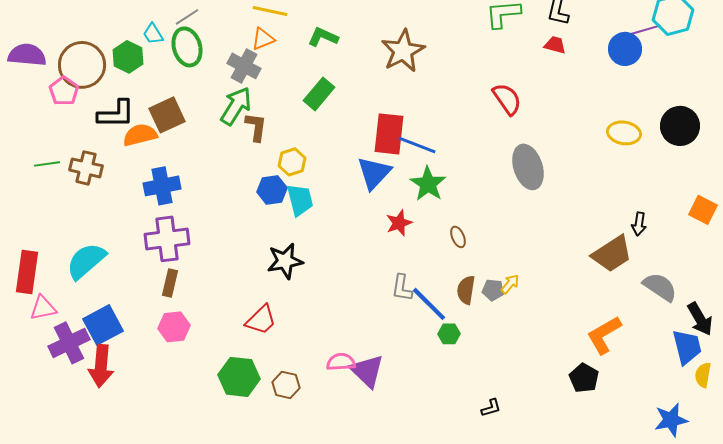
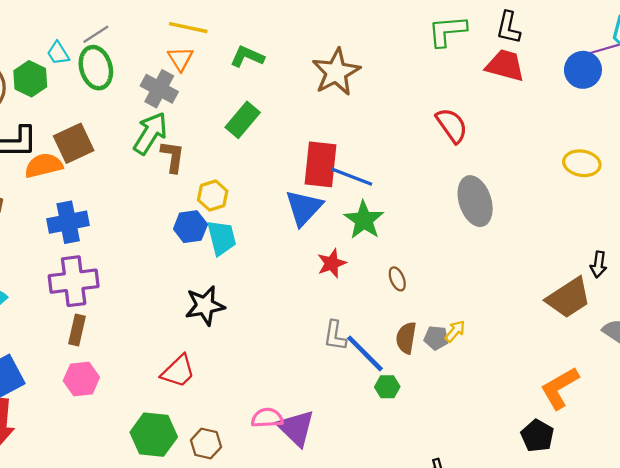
orange triangle: (263, 39) -> (180, 59), turned -40
red trapezoid: (555, 45) -> (505, 65), size x1.6

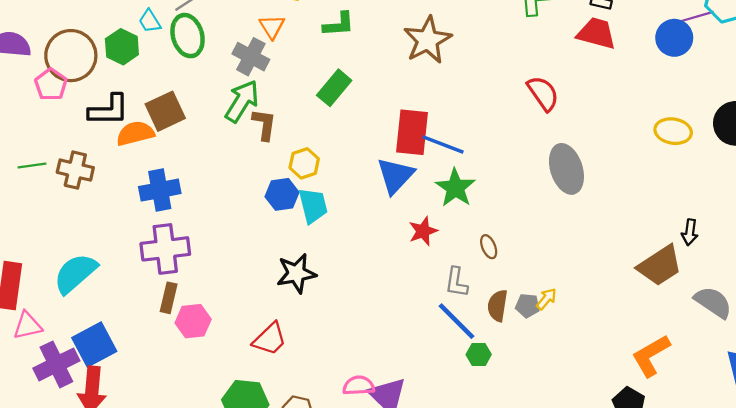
green L-shape: (247, 56) -> (339, 24), turned 152
gray L-shape: (335, 336) -> (456, 282), moved
pink hexagon: (81, 379) -> (193, 321), moved

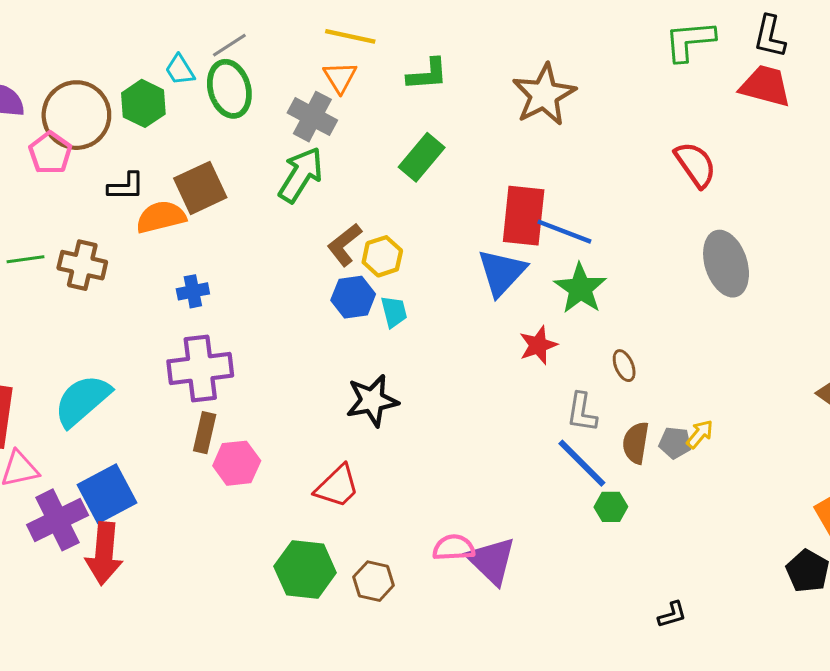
black L-shape: (109, 110) -> (126, 186), size x0.7
brown L-shape: (264, 124) -> (344, 245), moved, turned -136
blue cross: (160, 190) -> (193, 291), size x0.6
cyan trapezoid: (313, 206) -> (394, 312), size x0.7

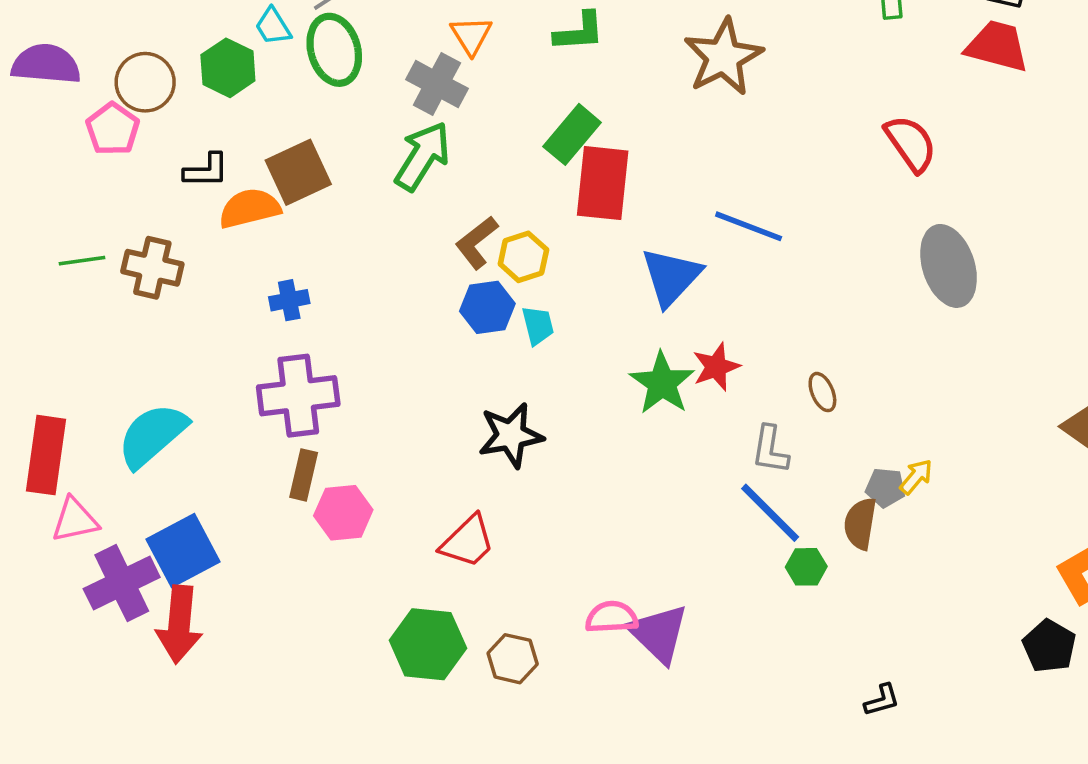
brown circle: (76, 115) -> (145, 82), size x0.7
red rectangle: (524, 216) -> (603, 183), moved
green star: (580, 288) -> (662, 383), moved
brown semicircle: (636, 443) -> (860, 524), moved

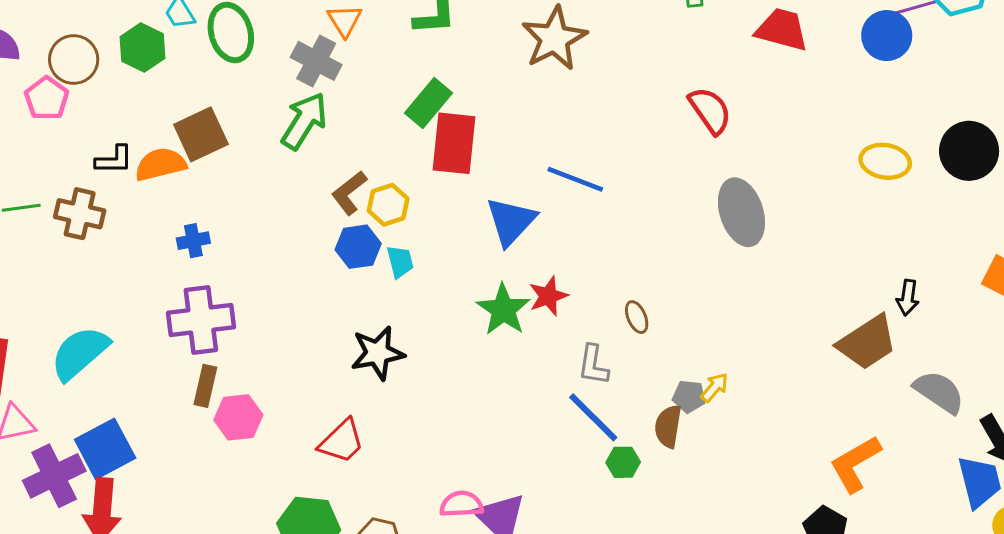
black L-shape: (206, 170) -> (114, 160), moved

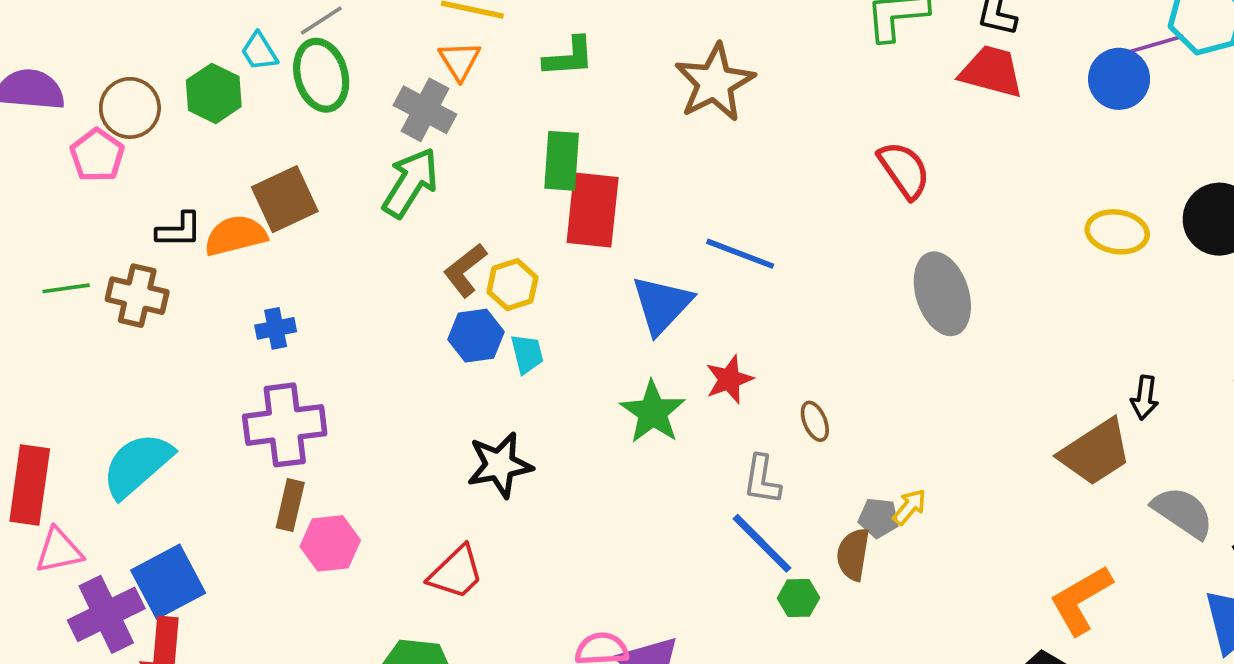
green rectangle: (429, 103) -> (562, 161), turned -36
red star: (548, 296) -> (729, 379), moved

